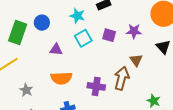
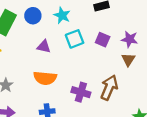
cyan star: (77, 16) -> (62, 15), moved
brown triangle: (136, 60) -> (128, 60), moved

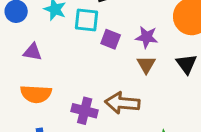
cyan square: (75, 39) -> (86, 20), moved, turned 30
brown arrow: (109, 88) -> (122, 103), turned -105

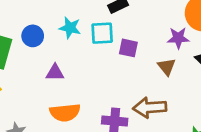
purple star: (147, 37) -> (178, 38), moved

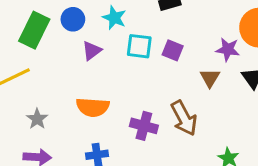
cyan square: (102, 33) -> (139, 46), moved
purple triangle: (55, 73) -> (92, 51), moved, turned -48
brown arrow: (150, 108) -> (184, 118), turned -124

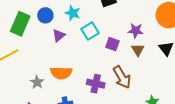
cyan square: (139, 46) -> (90, 31), turned -36
purple star: (228, 49) -> (136, 31), moved
purple square: (173, 50) -> (112, 44), moved
gray star: (37, 119) -> (37, 82), moved

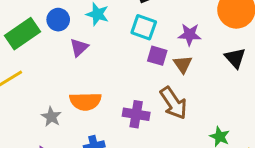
green rectangle: (20, 24) -> (22, 34), turned 35
cyan square: (90, 31) -> (144, 27), moved, turned -36
brown triangle: (138, 50) -> (183, 64), moved

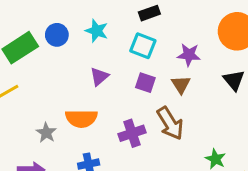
purple triangle: (79, 48) -> (99, 77), moved
purple square: (157, 56) -> (145, 83), moved
purple cross: (136, 114) -> (132, 133), turned -30

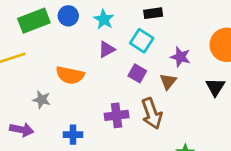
purple triangle: (99, 77) -> (107, 49), moved
orange semicircle: (81, 118) -> (70, 75), moved
gray star: (46, 133) -> (42, 100), turned -30

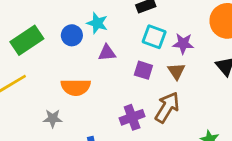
blue circle: (68, 16) -> (72, 35), moved
cyan square: (142, 41) -> (154, 37), moved
purple triangle: (107, 49) -> (107, 53), turned 36
brown arrow: (152, 113) -> (167, 107), turned -116

